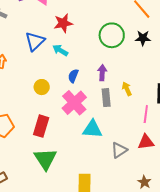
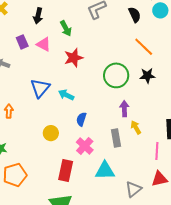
red star: (63, 23) -> (74, 58), moved
purple arrow: (102, 73) -> (124, 109), moved
pink cross: (74, 103) -> (85, 146), size x0.7
red rectangle: (41, 126) -> (66, 171), moved

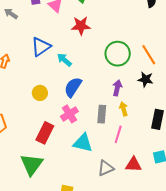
orange line: (144, 47) -> (149, 55), moved
black star: (147, 76) -> (146, 79), moved
blue semicircle: (81, 119) -> (73, 87), size x1.5
pink line: (157, 151) -> (118, 134), moved

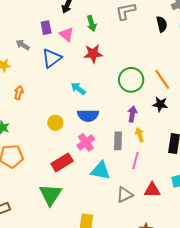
blue triangle: (41, 47) -> (52, 58), moved
blue semicircle: (73, 87) -> (88, 115), turned -120
red rectangle: (45, 133) -> (62, 162), turned 35

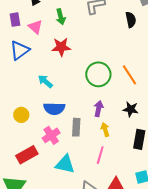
black star: (160, 104) -> (131, 109), moved
gray rectangle: (118, 141) -> (76, 127), moved

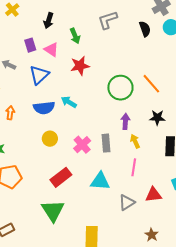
blue semicircle: (54, 109) -> (44, 108), moved
pink cross: (51, 135) -> (82, 145), moved

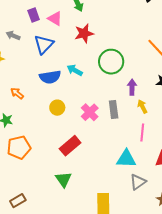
green circle: (120, 88) -> (111, 62), moved
orange arrow: (10, 113) -> (17, 93), moved, turned -56
cyan triangle: (100, 181) -> (126, 159), moved
gray triangle: (127, 202) -> (138, 182), moved
green triangle: (53, 211) -> (63, 179), size x0.7

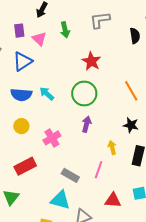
red star: (84, 33) -> (91, 61), moved, turned 30
purple arrow: (132, 87) -> (86, 124), moved
yellow arrow: (142, 106) -> (112, 148), moved
gray rectangle: (114, 110) -> (70, 175), moved, turned -66
cyan triangle: (126, 159) -> (60, 200), moved

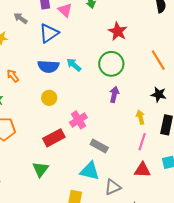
pink cross: (52, 138) -> (78, 120), moved
pink line: (99, 170) -> (142, 142), moved

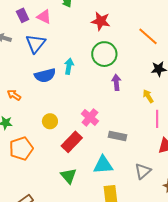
cyan arrow: (74, 65) -> (69, 66), turned 77
yellow circle: (49, 98) -> (50, 121), moved
cyan triangle: (90, 171) -> (103, 165), moved

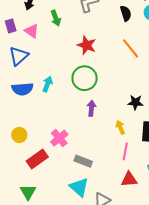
orange line: (148, 36) -> (131, 48), moved
cyan triangle: (103, 165) -> (79, 187), moved, turned 35

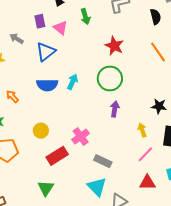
pink line: (125, 151) -> (145, 154), turned 30

